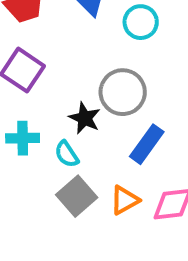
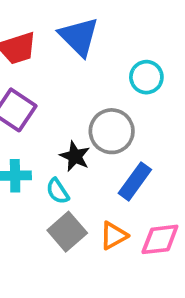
cyan circle: (141, 22) -> (146, 77), moved

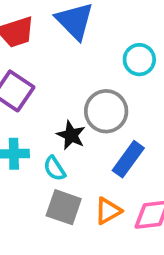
gray square: (67, 232) -> (64, 207), turned -30

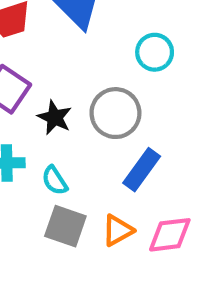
black star: (71, 135) -> (55, 117), moved

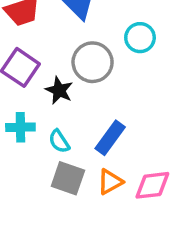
gray circle: (115, 113) -> (93, 62), moved
blue rectangle: (142, 170) -> (110, 138), moved

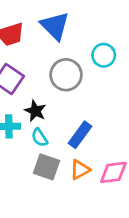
black star: (59, 90) -> (35, 111), moved

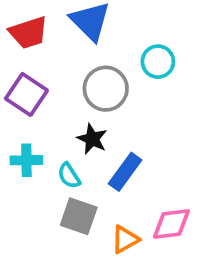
black star: (35, 111) -> (92, 139), moved
orange triangle: (80, 170) -> (125, 239), moved

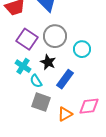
cyan circle: (158, 62) -> (82, 49), moved
purple square: (26, 94) -> (27, 39), moved
cyan cross: (26, 160) -> (23, 66), moved, turned 35

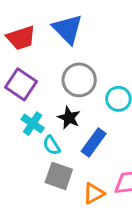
purple square: (27, 39) -> (21, 84), moved

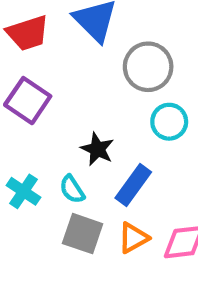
gray circle: (79, 80) -> (148, 67), moved
cyan cross: (33, 124) -> (23, 191), moved
orange triangle: (94, 193) -> (133, 238), moved

